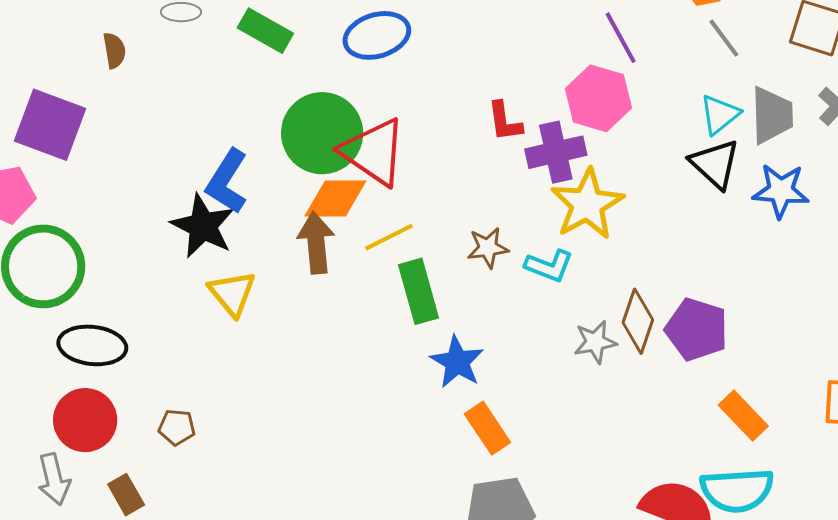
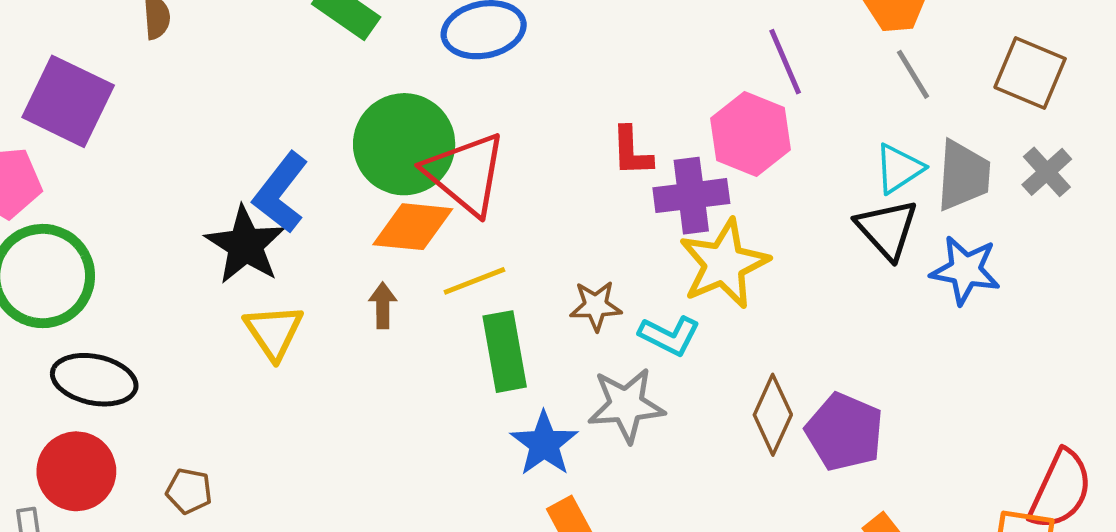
brown arrow: (316, 243) -> (383, 305), moved, size x0.6
gray star: (595, 342) -> (626, 405), moved, size x1.4

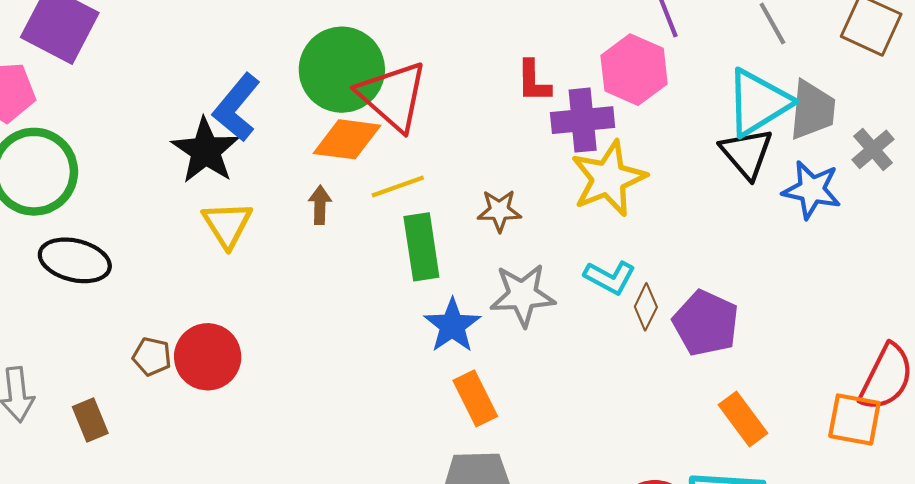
cyan triangle: (899, 168) -> (758, 102), size x1.6
gray cross: (1047, 172) -> (873, 149), moved
cyan L-shape: (669, 336) -> (610, 277), moved
brown diamond: (773, 415) -> (646, 307), size x0.7
red circle: (76, 471) -> (208, 357), moved

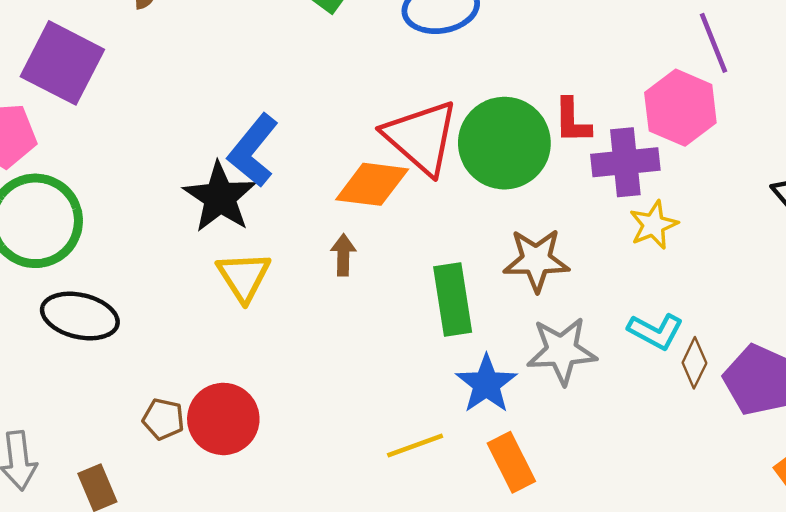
green circle: (342, 70) -> (504, 143), moved
yellow star: (608, 178) -> (654, 225), size x0.6
yellow line: (398, 187) -> (415, 446), moved
brown star: (499, 211) -> (536, 260), size x1.4

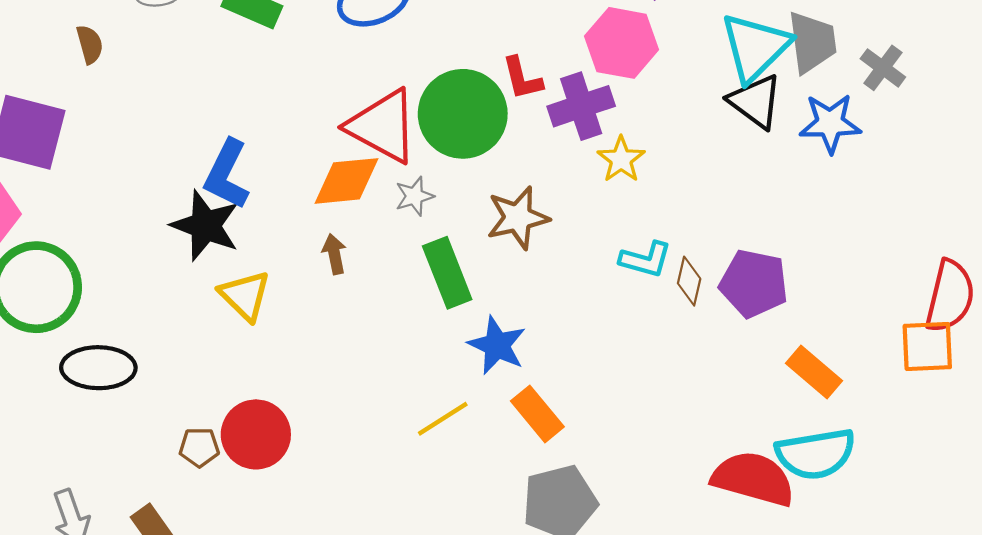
gray star: (562, 351) -> (414, 196), moved, size x0.6

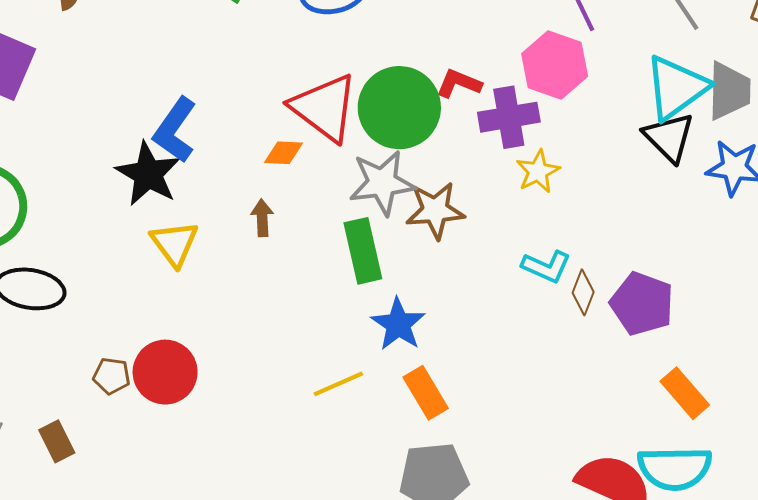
red L-shape: (522, 78) -> (459, 84), turned 117
orange diamond: (346, 181) -> (284, 153), size x0.6
gray star: (414, 196) -> (382, 183), moved, size x1.8

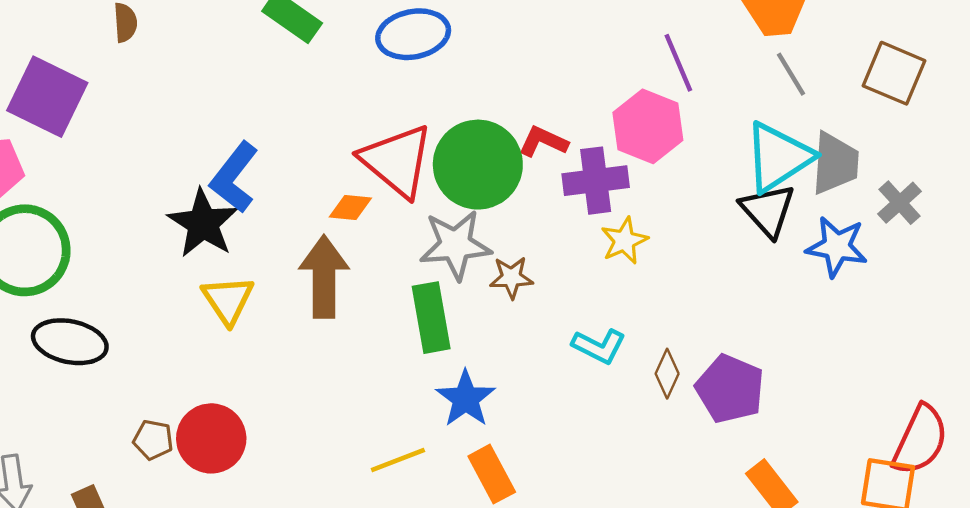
brown star: (435, 210) -> (511, 277), size x0.7
brown arrow: (262, 218) -> (324, 277), size x2.0
cyan L-shape: (546, 267) -> (599, 346), moved

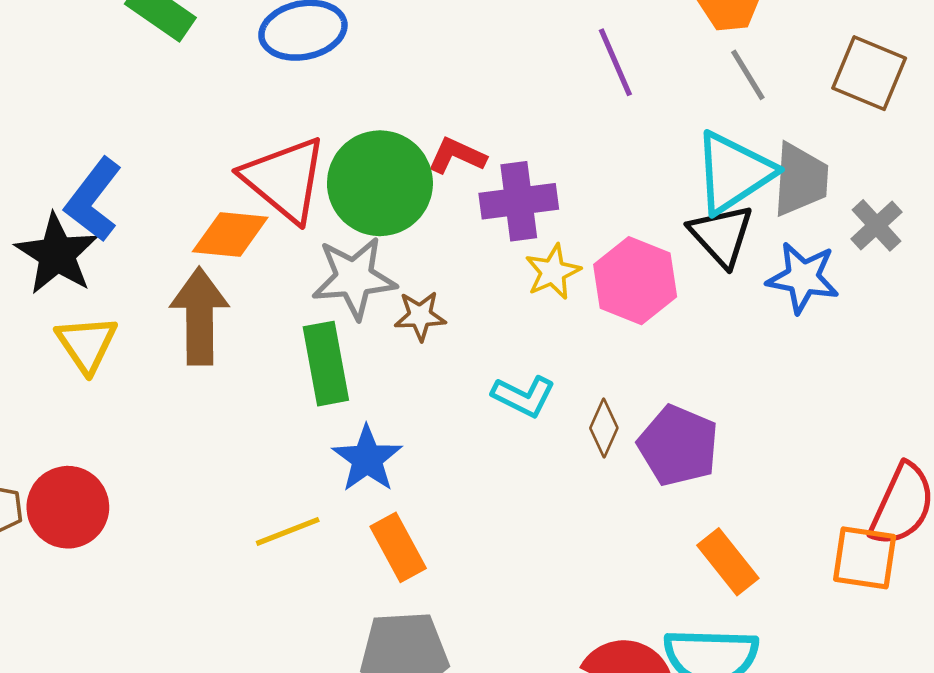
pink hexagon: (648, 126) -> (635, 281), moved
orange diamond: (350, 207) -> (230, 235), size x1.5

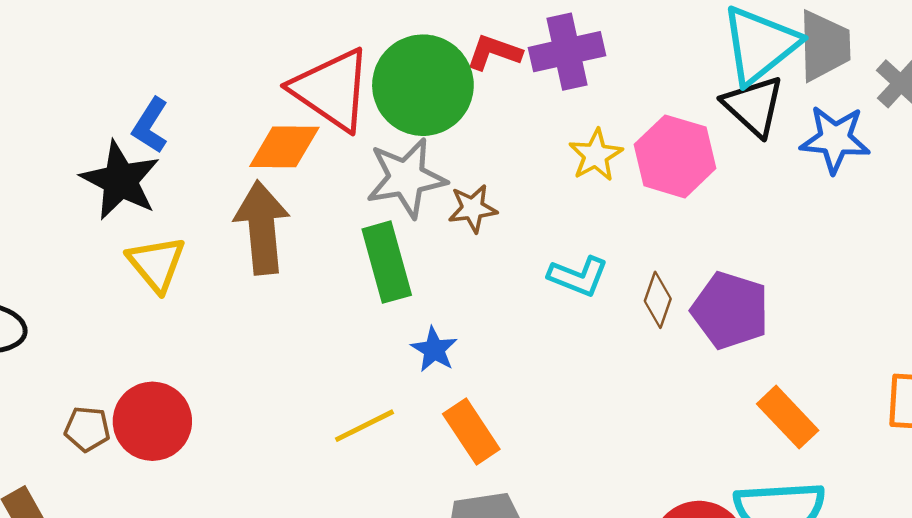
blue L-shape: (93, 200) -> (150, 125), size x0.7
purple cross: (519, 201) -> (567, 52), moved
blue star: (367, 459) -> (434, 350), size x0.7

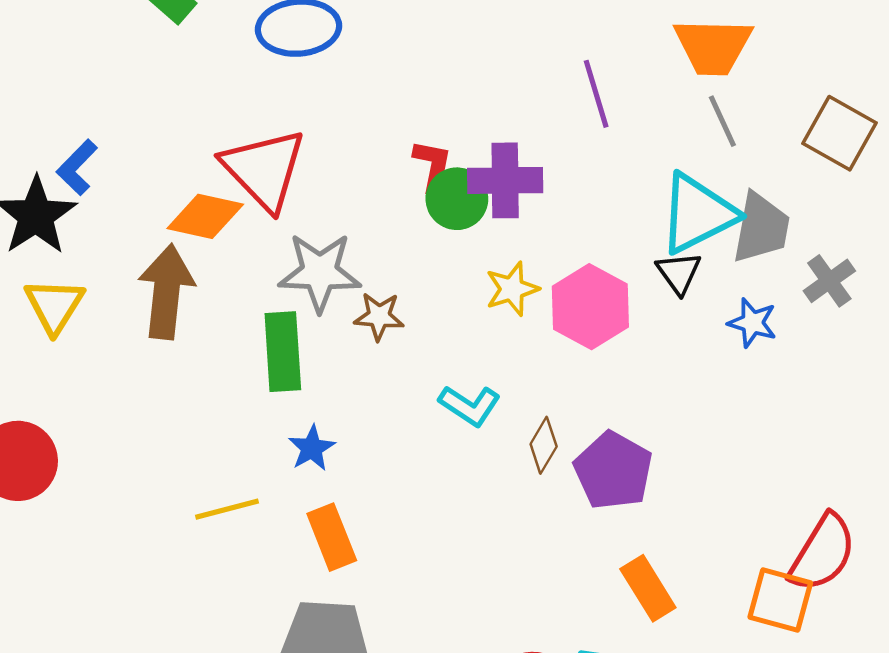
red L-shape: (494, 52) -> (433, 166), turned 70
green circle: (423, 85) -> (457, 199), moved, size x0.6
black triangle: (754, 106) -> (679, 273), size x0.7
blue star: (835, 139) -> (752, 323), size x0.7

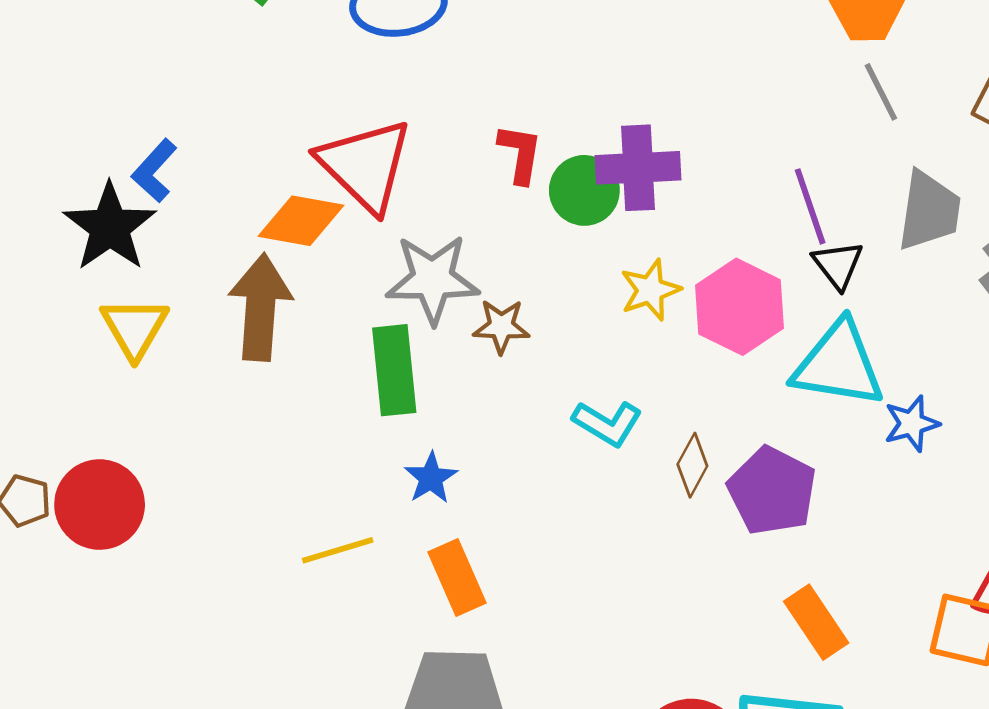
purple line: (596, 94) -> (810, 206), moved
red L-shape: (433, 166) -> (520, 154), moved
cyan triangle: (698, 214) -> (838, 364), moved, turned 38
blue star: (752, 323) -> (912, 424), moved, turned -30

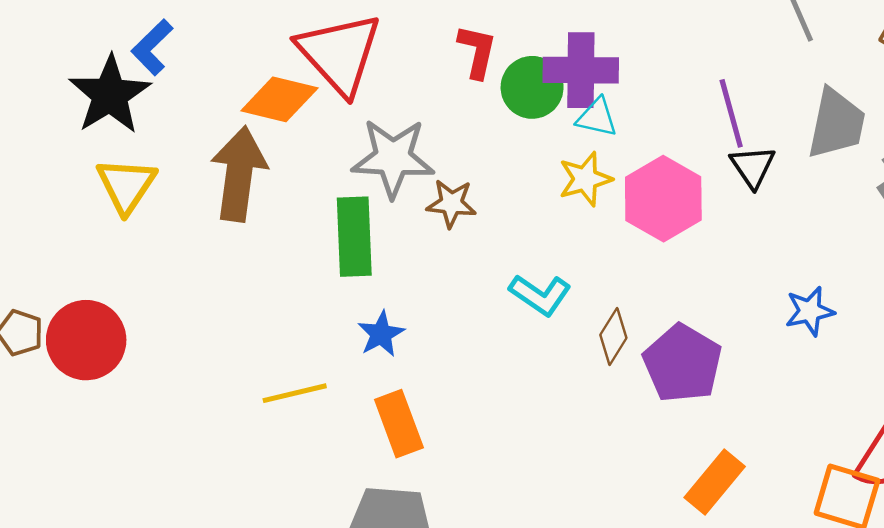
cyan triangle: (838, 364) -> (597, 117), moved, size x0.5
orange rectangle: (816, 622) -> (715, 482), turned 70

